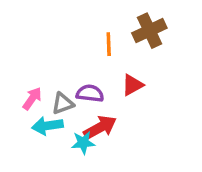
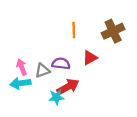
brown cross: (149, 31) -> (113, 31), moved
pink arrow: (32, 99) -> (22, 67), turned -56
cyan arrow: (47, 126) -> (20, 83), moved

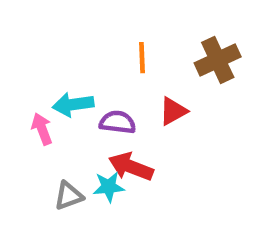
gray triangle: (42, 71) -> (69, 196), moved
cyan arrow: (20, 83) -> (73, 104), moved
red arrow: (68, 87) -> (131, 167), turned -130

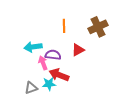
pink arrow: (42, 129) -> (43, 63), moved

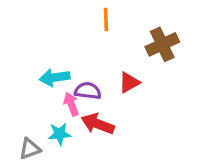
orange line: (64, 26) -> (106, 20), moved
cyan star: (49, 84) -> (60, 134), moved
gray triangle: (31, 88) -> (30, 149), moved

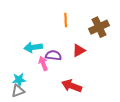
orange line: (106, 20) -> (66, 20), moved
red arrow: (98, 124) -> (72, 86), moved
cyan star: (60, 134) -> (19, 80), moved

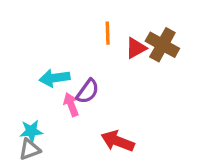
brown cross: (99, 27) -> (162, 45), turned -36
red triangle: (79, 50) -> (136, 48), moved
purple semicircle: (53, 55) -> (88, 91), turned 119

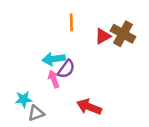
orange line: (108, 33) -> (71, 22), moved
cyan arrow: (54, 78) -> (54, 59), moved
gray triangle: (30, 149) -> (36, 113), moved

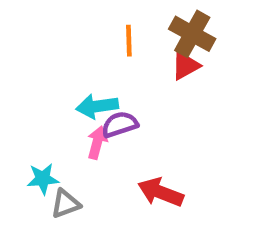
brown cross: (123, 34) -> (192, 34), moved
purple semicircle: (66, 69) -> (120, 124), turned -144
pink arrow: (54, 79) -> (97, 143), turned 36

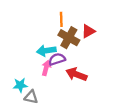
brown cross: (192, 34) -> (69, 38), moved
red arrow: (161, 192) -> (76, 74), moved
gray triangle: (65, 204) -> (31, 97), turned 32

